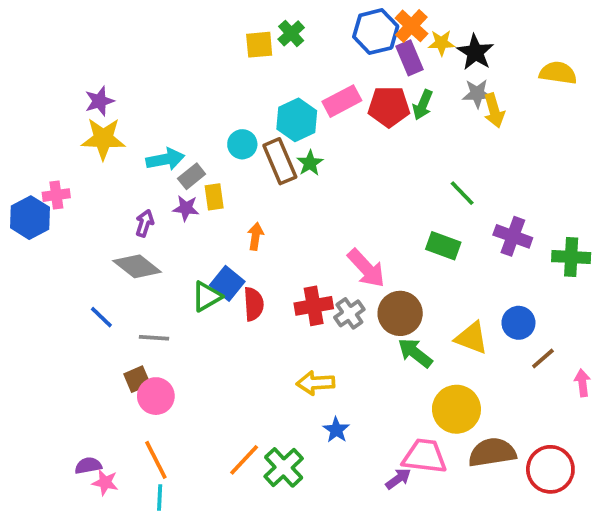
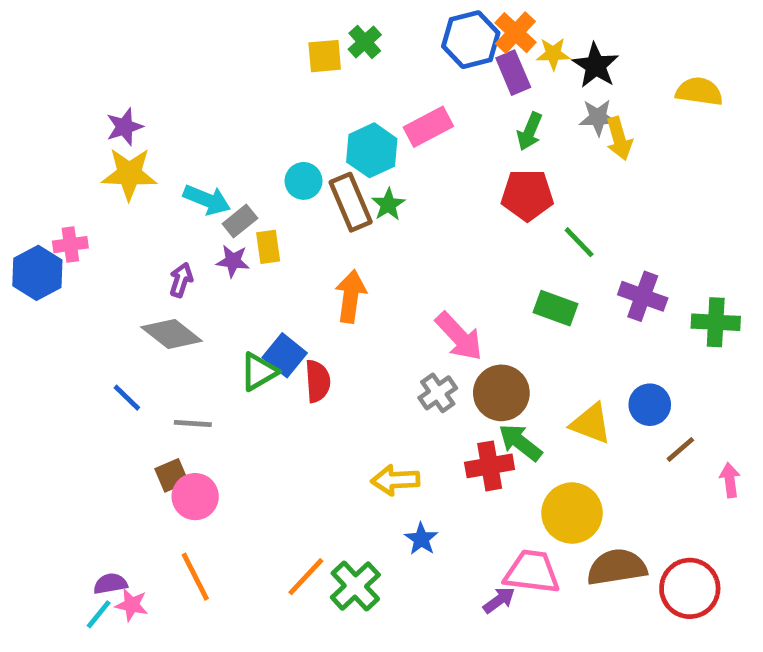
red pentagon: (389, 107) -> (527, 195), moved
cyan arrow: (165, 159) -> (207, 200), turned 33
orange arrow: (255, 236) -> (351, 296), moved, size x1.5
red cross: (314, 306) -> (490, 466), moved
cyan line: (160, 498) -> (99, 614), moved, turned 36

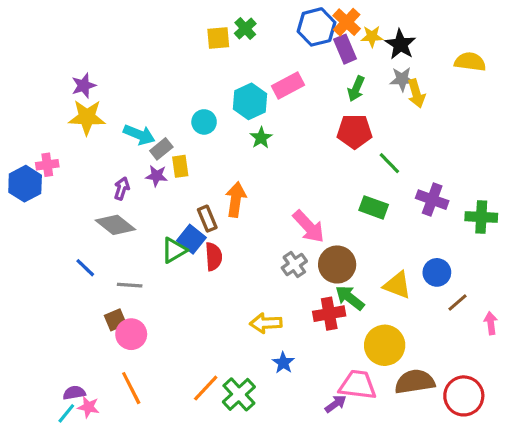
brown rectangle: (351, 202) -> (207, 219), moved, size x0.7

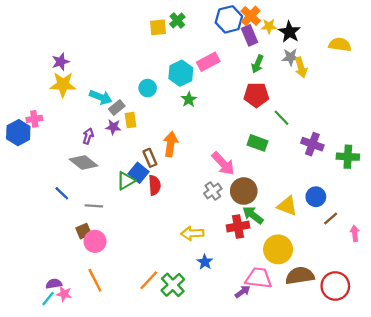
green rectangle: (374, 207) -> (257, 143), moved

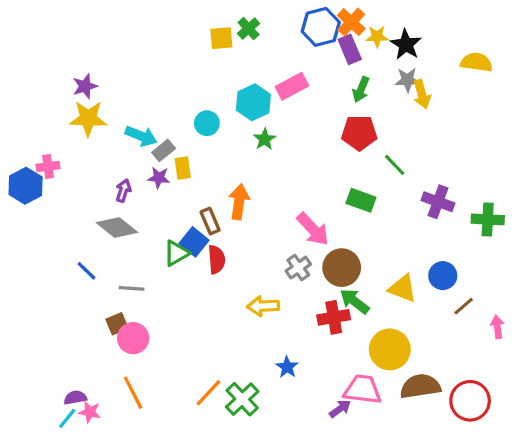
yellow arrow: (192, 233) -> (263, 306), moved

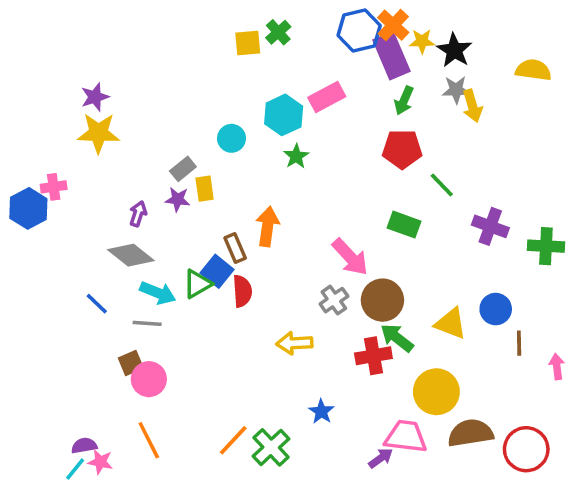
purple rectangle: (350, 49) -> (391, 56), size x1.4
cyan arrow: (141, 136) -> (158, 293), moved
brown line: (464, 306) -> (519, 343), turned -50

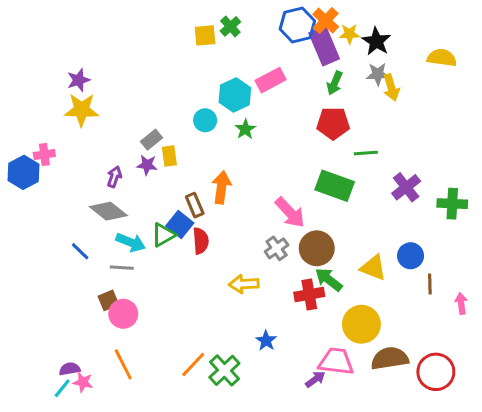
cyan circle: (231, 138) -> (205, 120), moved
green line: (442, 185) -> (366, 153), turned -50
green rectangle: (404, 225) -> (335, 186), size x1.4
purple cross: (490, 226) -> (406, 187), turned 32

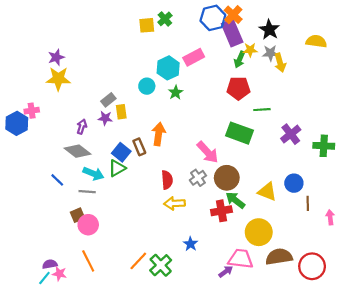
yellow star: (350, 34) -> (250, 50), moved
blue square: (180, 224) -> (121, 152), moved
red semicircle: (201, 241) -> (167, 180), moved

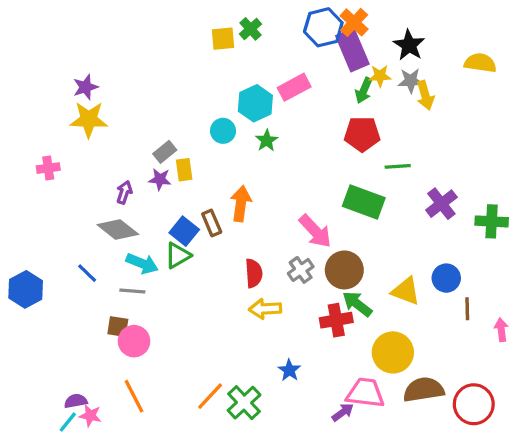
blue hexagon: (17, 123) -> (26, 289), moved
brown square: (78, 215) -> (118, 327), turned 32

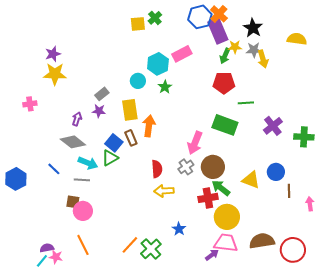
yellow rectangle: (184, 170) -> (130, 110), moved, size x1.5
pink arrow: (315, 231) -> (195, 143), turned 65
yellow circle: (393, 352) -> (227, 217), moved

